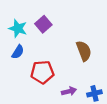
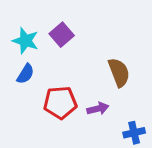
purple arrow: (69, 91) -> (98, 109), moved

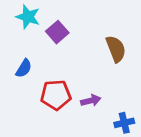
cyan star: (25, 41) -> (28, 17), moved
brown semicircle: (119, 72) -> (116, 49), moved

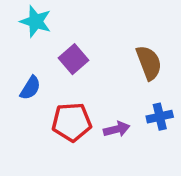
purple square: (57, 32) -> (73, 59), moved
blue cross: (124, 123) -> (160, 117), moved

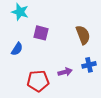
purple square: (73, 59) -> (41, 33), turned -35
red pentagon: (72, 122) -> (38, 81), moved

